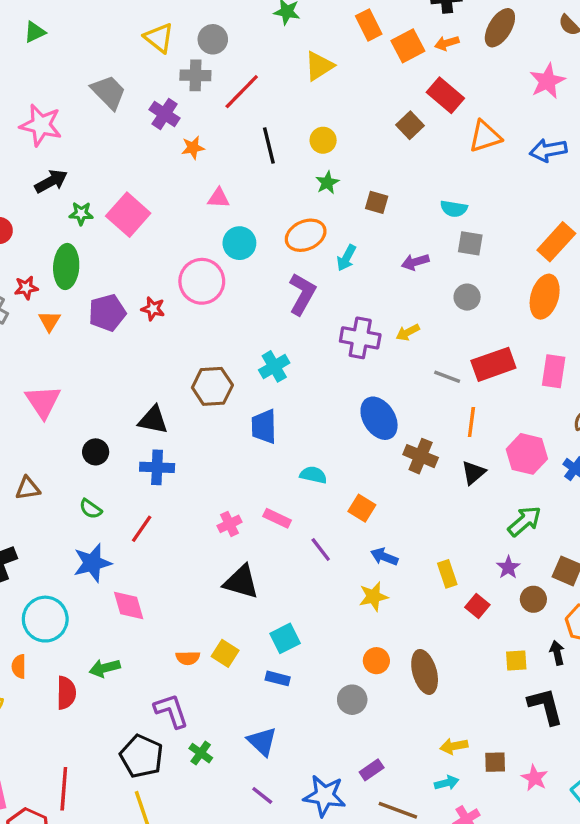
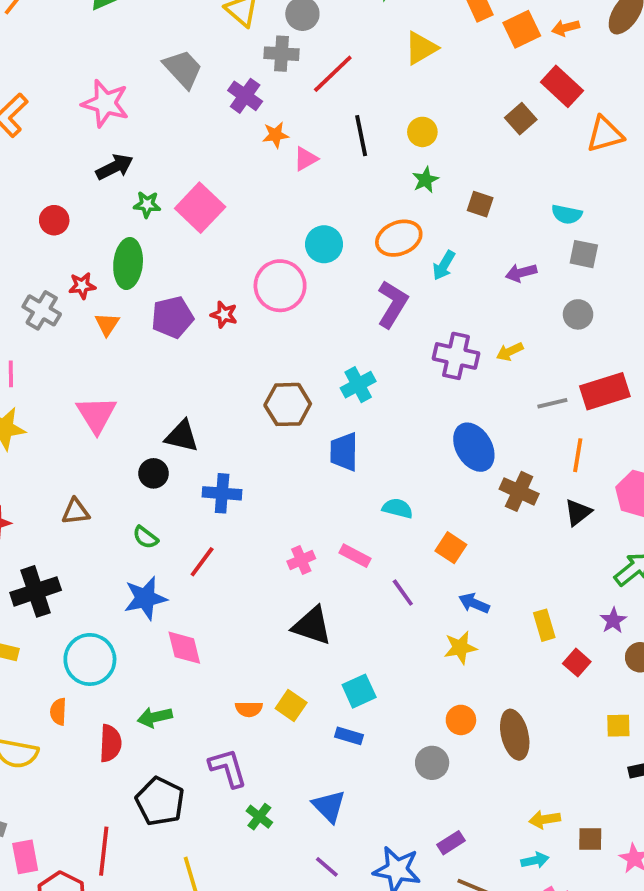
pink triangle: (219, 198) -> (306, 159), moved, turned -35
gray line: (447, 377) -> (552, 403), turned -36
black triangle: (153, 420) -> (182, 436), moved
black pentagon: (142, 756) -> (160, 801), moved

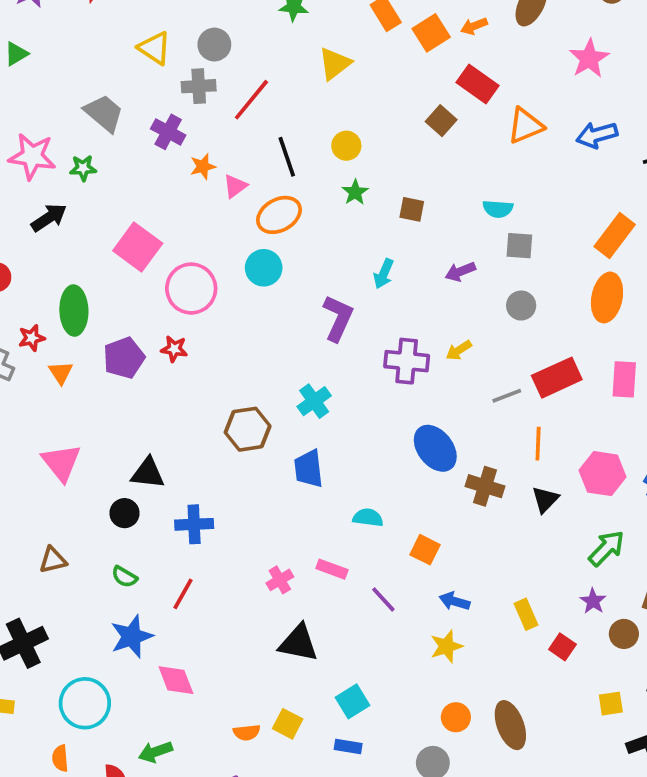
green star: (147, 204) -> (83, 168), moved
orange ellipse: (399, 238) -> (279, 215), moved
pink circle: (280, 286) -> (191, 289), moved

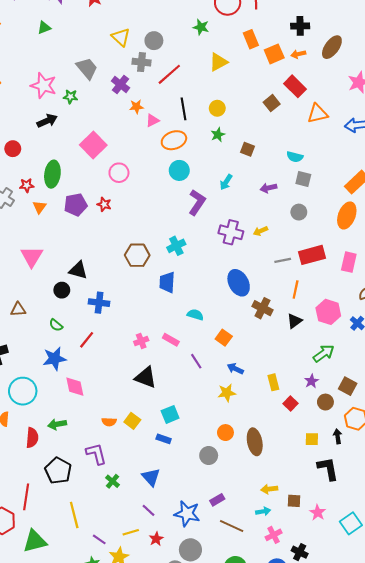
cyan circle: (264, 268) -> (179, 170), moved
pink circle: (191, 289) -> (119, 173), size x0.7

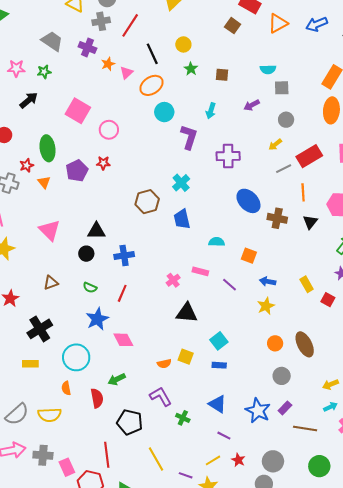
pink star: (44, 86) -> (16, 68), size x0.7
yellow arrow: (260, 231) -> (275, 145), moved
gray circle: (209, 456) -> (282, 376), moved
blue star: (187, 514) -> (258, 411), moved, turned 30

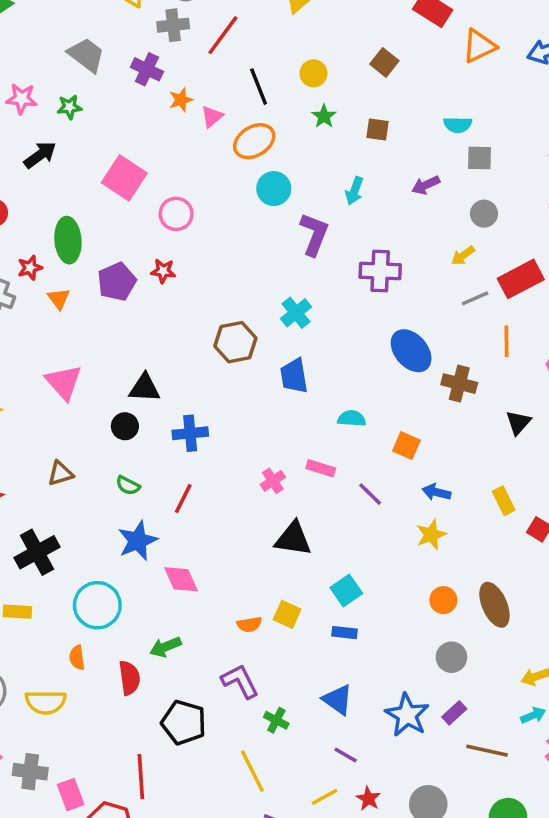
brown square: (233, 26) -> (384, 62), moved
black triangle: (310, 222) -> (518, 423), moved
yellow line: (156, 459) -> (252, 771), moved

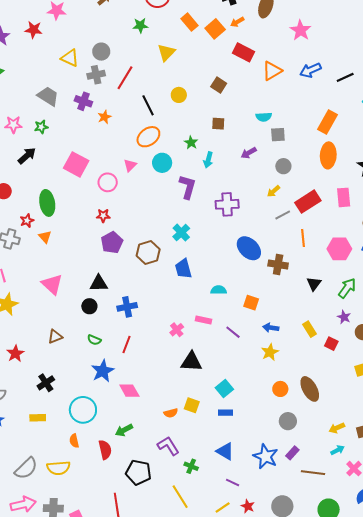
green star: (324, 116) -> (191, 143), moved
pink triangle: (212, 117) -> (130, 165), moved
purple pentagon: (117, 282) -> (112, 242), moved
black cross: (37, 552) -> (46, 383), size x0.7

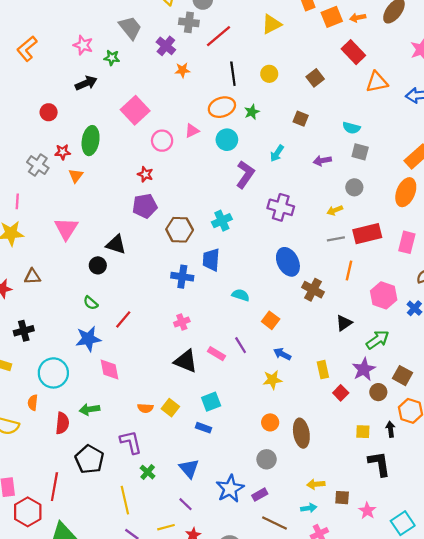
green star: (191, 143) -> (252, 112), moved
blue cross: (127, 307) -> (182, 277), moved
purple star: (344, 317) -> (364, 369), size x1.5
pink rectangle: (203, 320) -> (216, 354), moved
brown triangle: (55, 337) -> (32, 277), moved

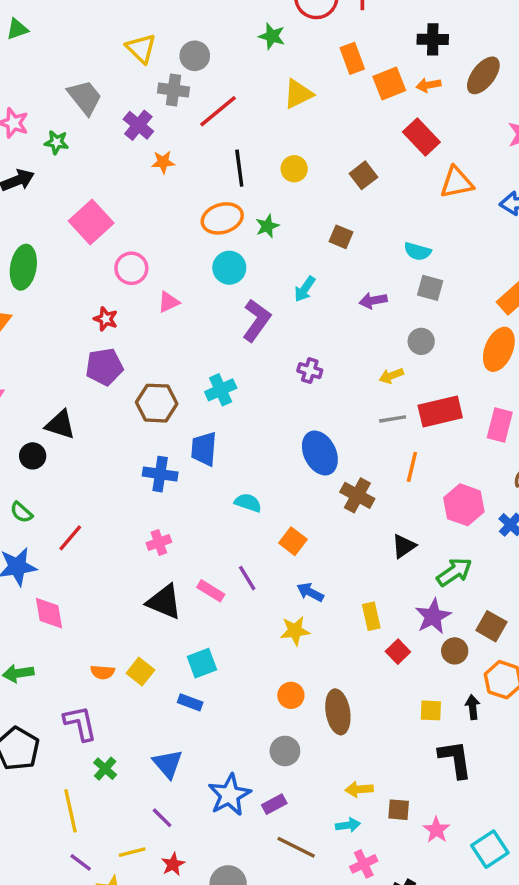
pink triangle: (192, 131) -> (169, 302), moved
purple cross: (281, 207) -> (310, 371), size x0.6

